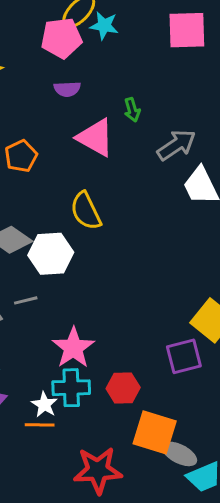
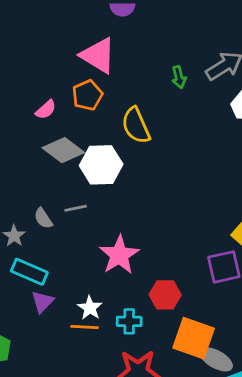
green arrow: (132, 110) -> (179, 77), moved
pink triangle: (95, 138) -> (98, 55), moved
orange pentagon: (21, 156) -> (87, 95), moved
cyan cross: (71, 388) -> (129, 321), moved, size x0.7

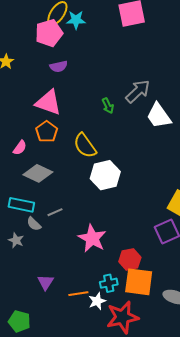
white hexagon: (101, 165) -> (105, 175), moved
cyan rectangle: (29, 272) -> (21, 205), moved
white star: (90, 308) -> (97, 301), moved, turned 30
orange square: (194, 338) -> (139, 282), moved

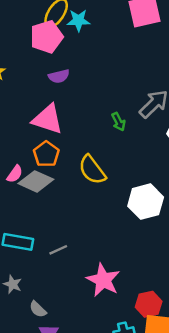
gray diamond: (38, 173) -> (36, 181), moved
white hexagon: (105, 175) -> (146, 202), moved
gray semicircle: (34, 224) -> (38, 309), moved

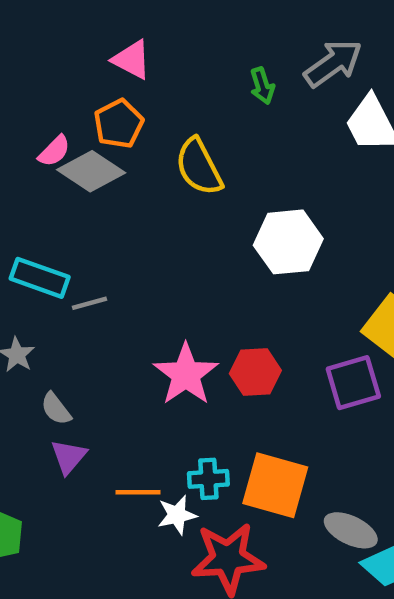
pink triangle: (48, 119) -> (132, 60), size x0.7
gray line: (58, 250) -> (89, 303), moved
red hexagon: (149, 304) -> (255, 372), moved

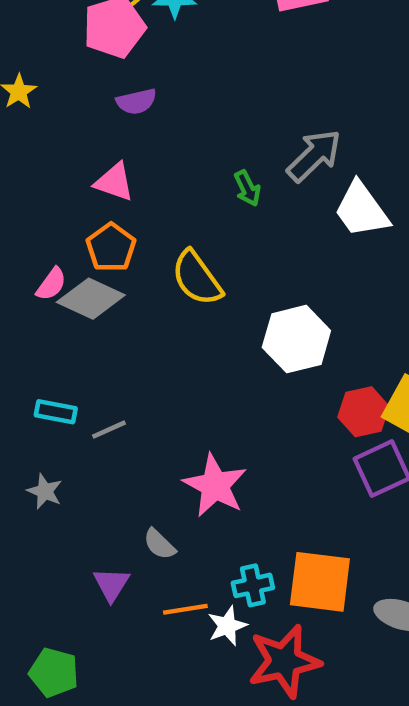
cyan rectangle: (40, 278) -> (56, 412), size x0.7
red hexagon: (255, 372) -> (363, 412), moved
gray semicircle: (56, 409) -> (159, 544), moved

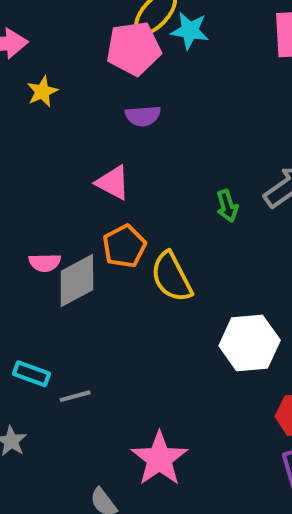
orange pentagon: (111, 247) -> (124, 246), moved
pink semicircle: (51, 284) -> (45, 263), turned 44
gray diamond: (91, 299) -> (77, 280), turned -62

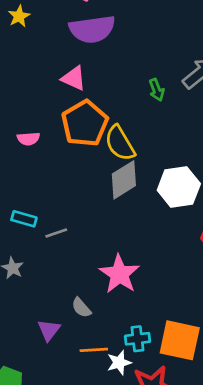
purple semicircle: (143, 116) -> (92, 29), size x1.8
orange pentagon: (124, 246) -> (85, 123), size x1.5
gray diamond: (77, 280) -> (124, 180), moved

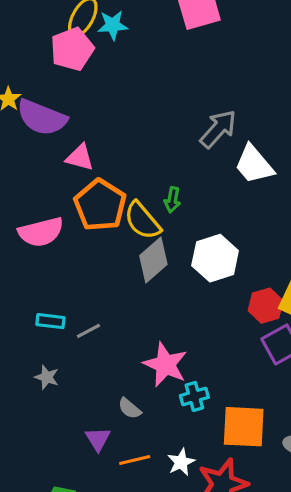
purple semicircle: (92, 29) -> (42, 118), moved, turned 39
green arrow: (157, 90) -> (172, 200), moved, turned 40
pink semicircle: (28, 139) -> (41, 232), size x1.8
cyan cross: (137, 339) -> (194, 396), moved
orange line: (94, 350) -> (135, 460), moved

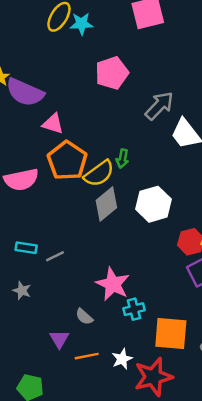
pink pentagon: (72, 49) -> (112, 73), moved
yellow semicircle: (142, 221) -> (99, 174), turned -88

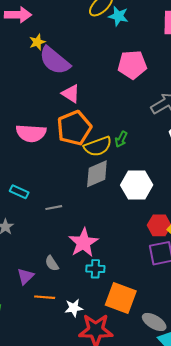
gray line: (55, 256) -> (54, 208), moved

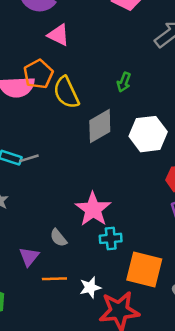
orange pentagon: (74, 128) -> (38, 74), moved, size x0.7
yellow semicircle: (98, 146) -> (66, 92), moved, turned 92
gray line: (54, 208) -> (29, 158), moved

